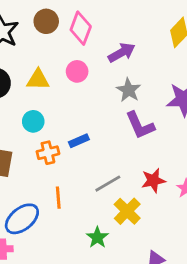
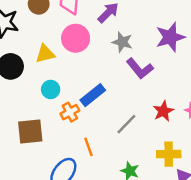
pink circle: (77, 71) -> (76, 38), size x1.5
blue rectangle: (79, 141) -> (93, 95), size x1.5
yellow cross: (127, 211) -> (169, 154), moved, turned -30

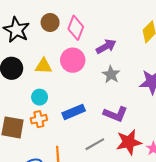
purple L-shape: (140, 69) -> (115, 114), moved, turned -45
red star: (163, 111) -> (129, 142), size x1.4
orange cross: (70, 112) -> (39, 119), moved

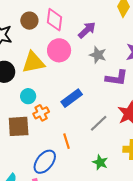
yellow triangle: (44, 66) -> (33, 62), size x1.4
cyan circle: (40, 97) -> (28, 96), moved
purple L-shape: (115, 114) -> (117, 78), moved

